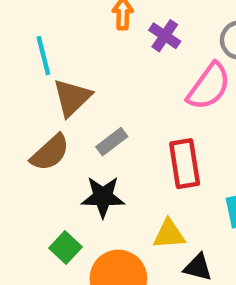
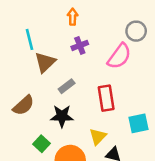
purple cross: (165, 36) -> (80, 45), moved, turned 35
brown semicircle: (50, 153) -> (23, 105), moved
yellow triangle: (169, 234) -> (98, 136), turned -42

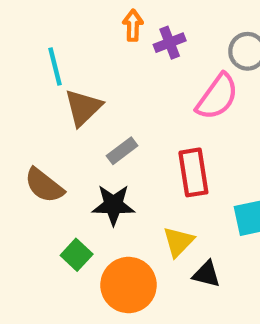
purple cross: (80, 45) -> (170, 43), moved
brown semicircle: (23, 105) -> (44, 185), turned 80

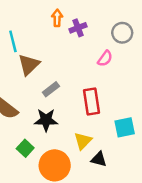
pink semicircle: (217, 97) -> (105, 59), size x0.6

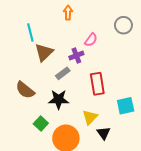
purple cross: (78, 28) -> (76, 56), moved
pink semicircle: (105, 59) -> (91, 40), moved
black triangle: (99, 159) -> (104, 133), turned 40

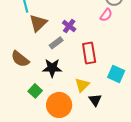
pink semicircle: (91, 40) -> (106, 15), moved
purple cross: (76, 56) -> (69, 26), turned -32
cyan square: (126, 106) -> (116, 74), turned 36

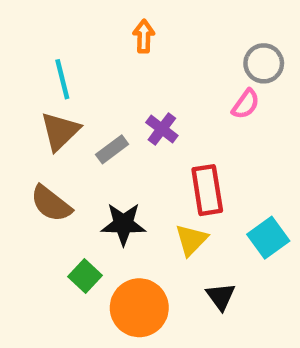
brown triangle: (38, 23) -> (60, 131), moved
gray rectangle: (56, 43) -> (112, 149), moved
cyan square: (116, 74) -> (268, 238), turned 30
yellow triangle: (82, 85) -> (191, 240), moved

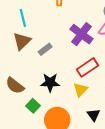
purple cross: (162, 129) -> (81, 34), moved, size x1.6
red rectangle: (207, 190) -> (88, 67), turned 65
brown semicircle: (51, 204) -> (15, 86), moved

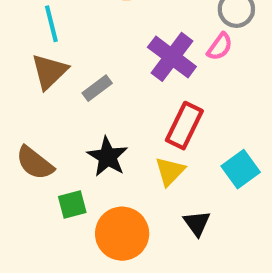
red rectangle: (88, 67) -> (184, 126), turned -30
black star: (50, 83) -> (108, 157), turned 30
green square: (33, 106) -> (72, 205), turned 32

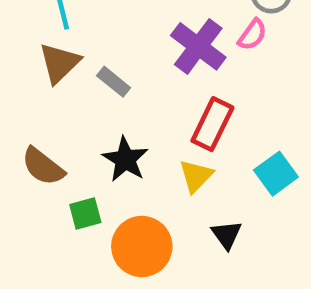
gray rectangle: (97, 88) -> (114, 82), turned 76

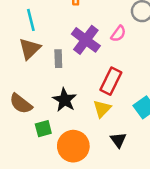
pink semicircle: (252, 35) -> (118, 34), moved
purple cross: (198, 46) -> (86, 40), moved
gray rectangle: (114, 82) -> (58, 59), turned 49

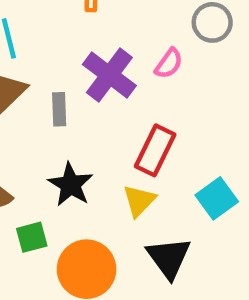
black triangle: (118, 140) -> (169, 258), size x1.5

